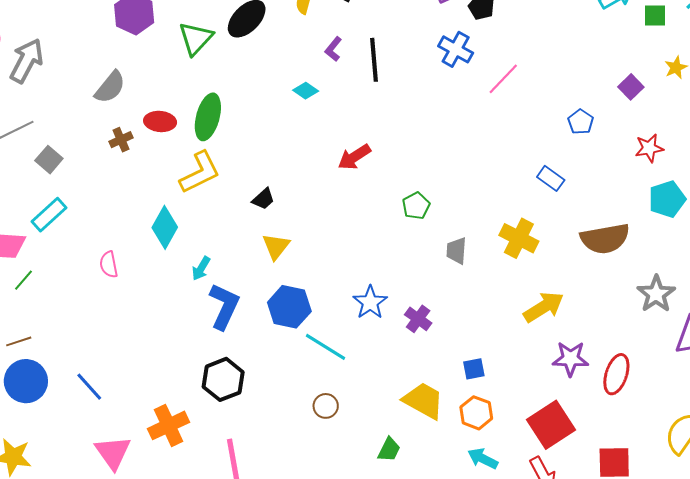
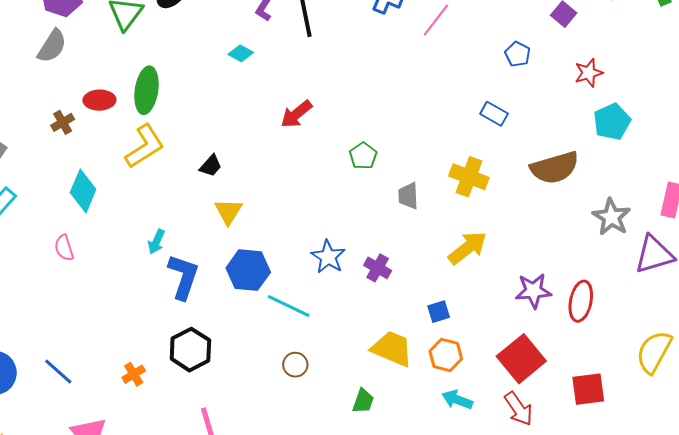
gray semicircle: (110, 87) -> (52, 46), moved
cyan diamond: (165, 227) -> (83, 191), moved
yellow arrow: (544, 307) -> (468, 248), moved
orange cross: (169, 425) -> (134, 374), moved, size x0.6

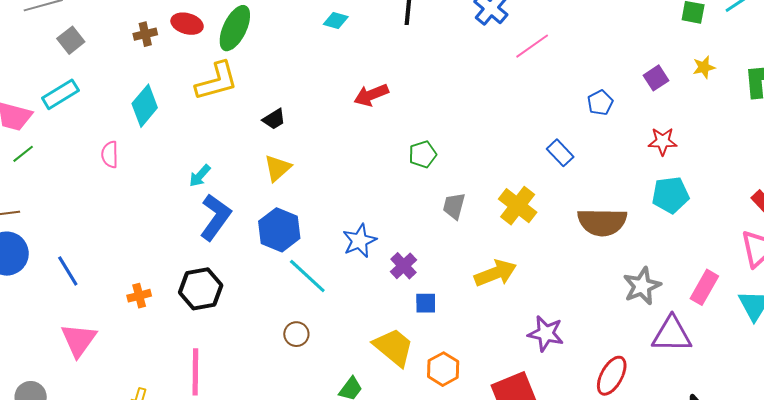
cyan diamond: (241, 53) -> (336, 21), turned -30
red ellipse: (581, 301) -> (612, 376), moved
blue square: (439, 312) -> (426, 303), moved

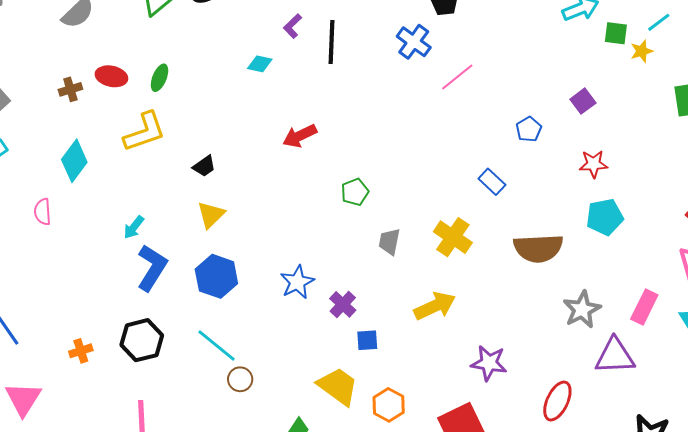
green ellipse: (235, 28) -> (160, 78), size x0.6
yellow star: (704, 67) -> (642, 51), moved
cyan line: (307, 276) -> (217, 346), moved

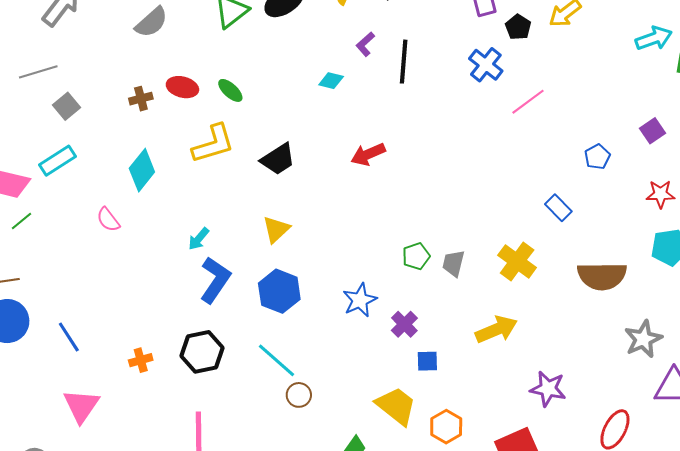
green ellipse: (160, 78) -> (230, 90), turned -72
black trapezoid: (204, 166) -> (278, 159), moved, size x1.5
green pentagon: (355, 192) -> (416, 256), moved
pink semicircle: (43, 212) -> (108, 220), turned -36

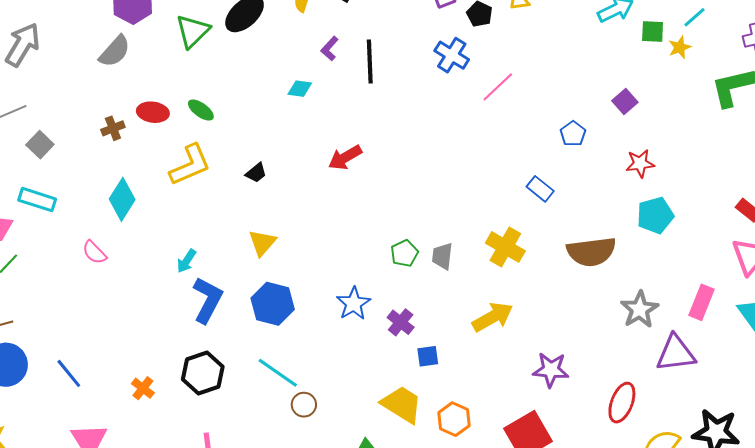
black trapezoid: (278, 159) -> (256, 173), size x0.6
cyan rectangle: (57, 161) -> (37, 200), turned 57
orange cross: (141, 360) -> (143, 388), turned -30

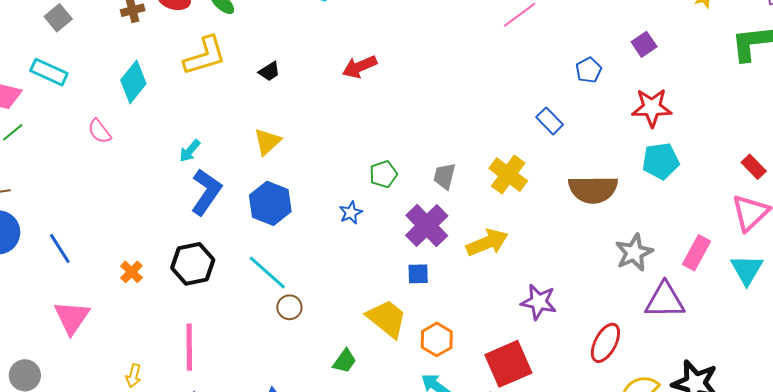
red star: (640, 163) -> (652, 108), size x1.4
green pentagon: (404, 253) -> (383, 174), moved
blue star: (354, 303) -> (351, 213), size x0.7
purple cross: (401, 322) -> (427, 226), moved, size x1.6

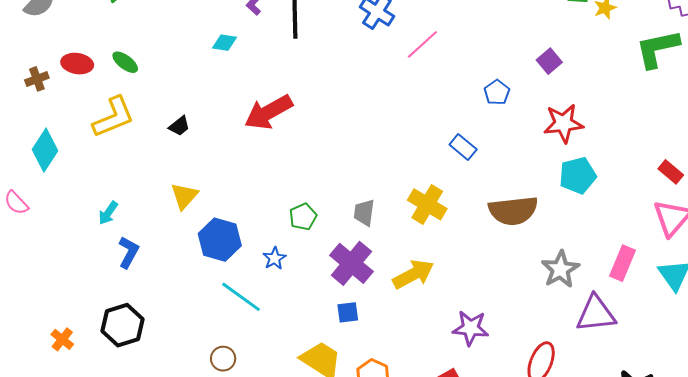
red arrow: (360, 67) -> (269, 112), size x1.4
blue L-shape: (206, 192) -> (129, 252), size x0.7
blue hexagon: (270, 203) -> (220, 240), moved
cyan line: (267, 273) -> (241, 297), moved

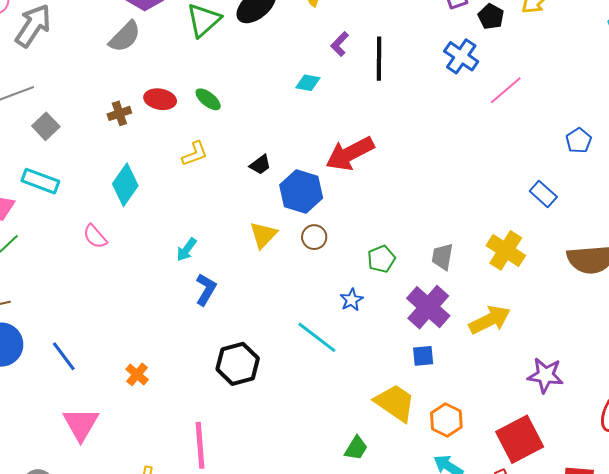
yellow L-shape: (113, 117) -> (195, 154), size x0.6
blue hexagon: (220, 240) -> (301, 191), moved
black hexagon: (123, 325) -> (238, 364), moved
brown circle: (223, 359) -> (314, 237), moved

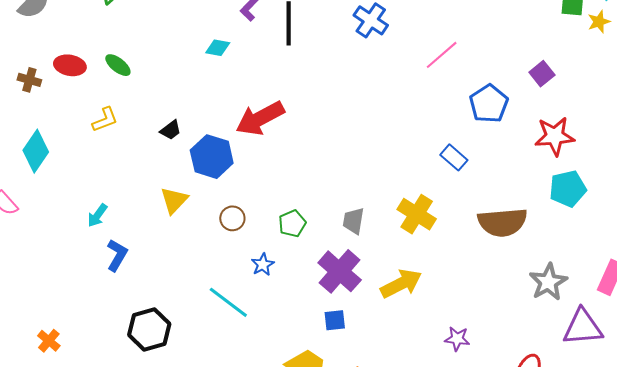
pink line: (506, 90) -> (442, 55), moved
brown cross: (119, 113) -> (29, 80), turned 35
blue pentagon: (579, 141) -> (489, 104), size x1.5
brown circle: (314, 237) -> (232, 218), moved
purple star: (545, 375) -> (457, 339), size x0.7

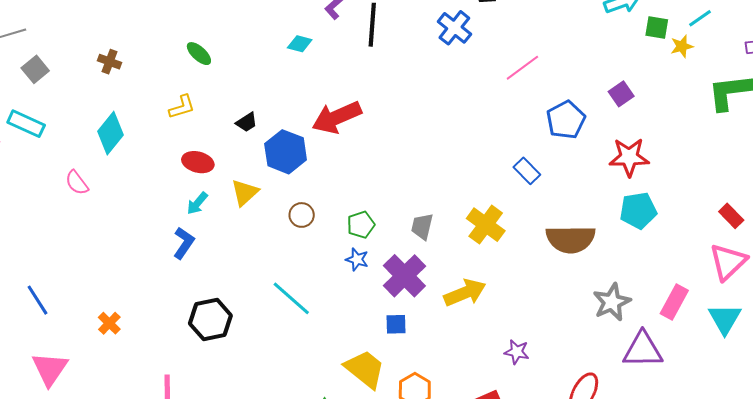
red ellipse: (70, 65) -> (198, 162), moved
cyan arrow: (97, 215) -> (197, 203), moved
blue star: (263, 265) -> (357, 259), moved, turned -30

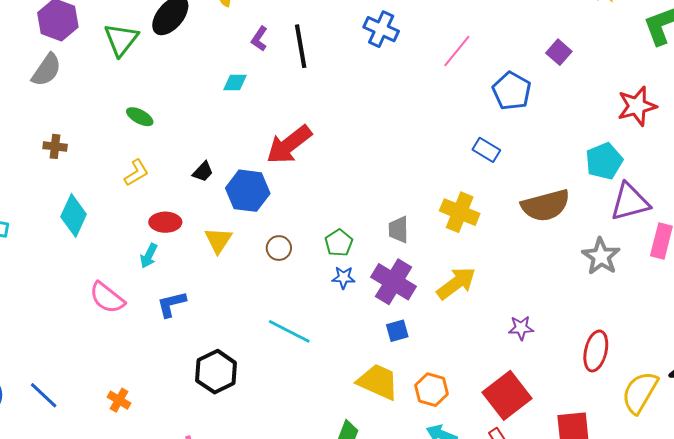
red star: (629, 157) -> (637, 106), moved
pink semicircle: (77, 183) -> (107, 298), moved, size x1.4
cyan arrow: (197, 203) -> (149, 256), moved
blue L-shape: (184, 243) -> (172, 304), turned -124
purple triangle: (643, 350) -> (630, 202), moved

